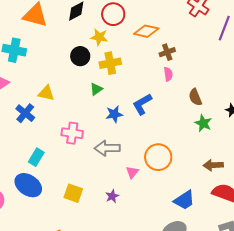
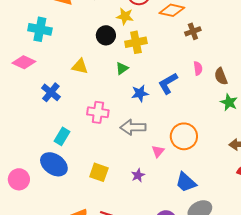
pink semicircle: (168, 74) -> (198, 68), moved
yellow triangle: (46, 93) -> (80, 66), moved
blue trapezoid: (184, 200) -> (186, 182), moved, turned 75

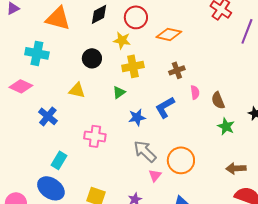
brown cross: (193, 31) -> (177, 70), moved
black circle: (106, 35) -> (92, 58), moved
gray arrow: (133, 127) -> (145, 151), moved, turned 45

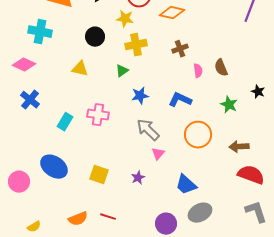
brown semicircle: (218, 100) -> (221, 68), moved
blue L-shape: (165, 107) -> (180, 100), moved, turned 55
blue cross: (48, 116) -> (30, 100), moved
cyan rectangle: (59, 160) -> (65, 122), moved
orange circle: (181, 160) -> (198, 135), moved

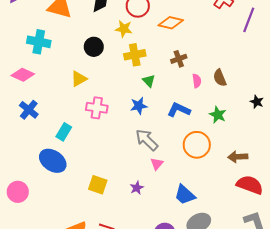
yellow triangle: (80, 69) -> (79, 79), turned -42
green triangle: (122, 71) -> (149, 81), moved, turned -40
green star: (229, 105) -> (218, 115), moved
pink cross: (98, 115) -> (97, 108), moved
blue ellipse: (54, 167) -> (53, 161), moved

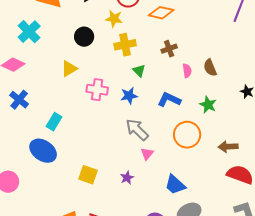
cyan cross: (39, 42) -> (29, 32), turned 35
pink cross: (97, 108) -> (97, 90), moved

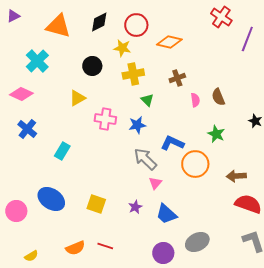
blue L-shape: (169, 100) -> (172, 143), moved
blue ellipse: (43, 151) -> (51, 199), moved
blue trapezoid: (175, 185) -> (166, 214), moved

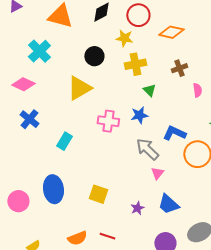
yellow triangle: (77, 98) -> (79, 88), size x1.5
pink cross: (105, 119) -> (108, 121), moved
blue ellipse: (51, 199) -> (53, 189), turned 48
purple star: (135, 207) -> (137, 208), moved

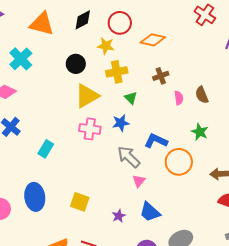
yellow triangle: (79, 88) -> (87, 96), moved

